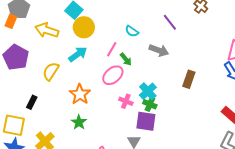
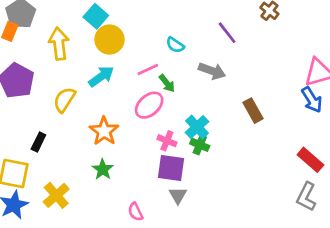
yellow arrow: (47, 30) -> (59, 44), turned 65
pink line: (112, 49) -> (148, 70), turned 35
brown rectangle: (189, 79) -> (253, 111), turned -48
purple square: (146, 121) -> (171, 168), moved

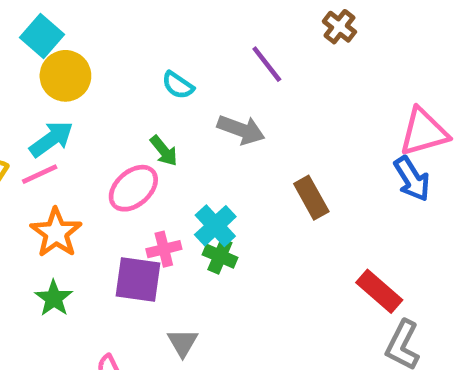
pink line: (148, 70) -> (40, 174), moved
pink cross: (167, 141) -> (164, 249), turned -36
red rectangle: (310, 160) -> (379, 291), moved
purple square: (171, 168) -> (138, 280), moved

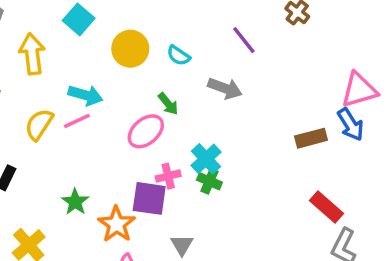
yellow circle: (65, 76) -> (130, 49), moved
cyan arrow: (51, 139) -> (86, 95), turned 52
brown rectangle: (311, 198) -> (311, 138), moved, turned -76
orange star: (56, 233) -> (117, 224), moved
green star: (54, 298) -> (75, 202), moved

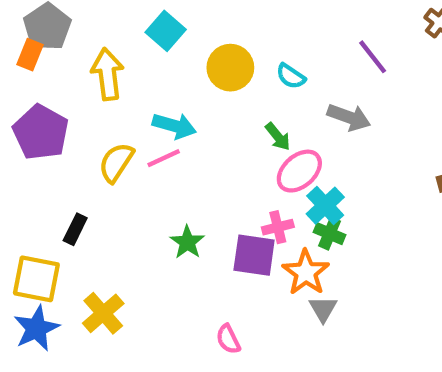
pink ellipse: (146, 131) -> (299, 171), moved
green star: (75, 202) -> (187, 242), moved
orange star: (117, 224) -> (306, 272), moved
gray triangle: (182, 245) -> (323, 309), moved

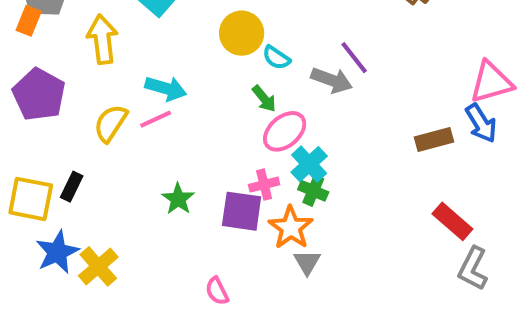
purple line: (373, 57) -> (354, 58), moved
yellow circle: (230, 68) -> (242, 33), moved
cyan semicircle: (291, 76) -> (276, 58), moved
yellow square: (36, 279) -> (31, 199), moved
blue star: (36, 328) -> (57, 252), moved

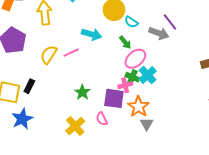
cyan arrow: (166, 88) -> (92, 34), moved
green cross: (313, 191) -> (132, 77), moved
yellow cross: (98, 266) -> (75, 126), moved
pink semicircle: (217, 291) -> (102, 119), moved

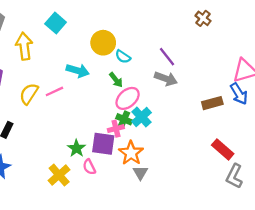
gray arrow: (159, 33) -> (166, 79), moved
green star: (82, 92) -> (76, 148), moved

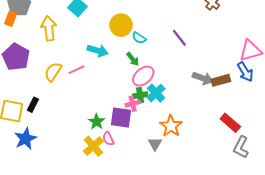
gray arrow: (166, 79) -> (203, 78), moved
green cross: (124, 119) -> (140, 95), turned -32
orange star: (131, 153) -> (171, 126), moved
yellow cross: (59, 175) -> (93, 146), moved

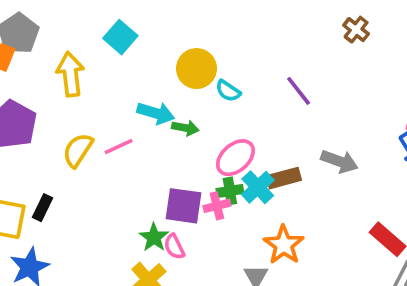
green arrow: (133, 59) -> (185, 128), moved, turned -40
brown rectangle: (221, 80) -> (284, 178), moved
purple square: (121, 117) -> (184, 206), moved
pink semicircle: (108, 139) -> (174, 247), moved

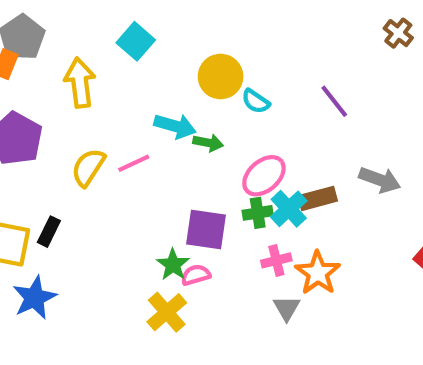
pink cross: (217, 206) -> (276, 260), moved
pink semicircle: (174, 247) -> (196, 275), turned 100

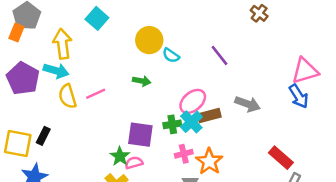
cyan arrow: (175, 126) -> (56, 71), moved
yellow semicircle: (88, 167) -> (68, 96), turned -50
pink ellipse: (264, 176) -> (193, 101), moved

